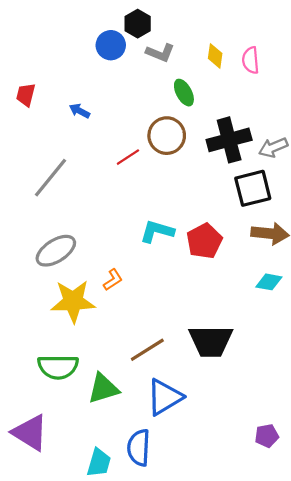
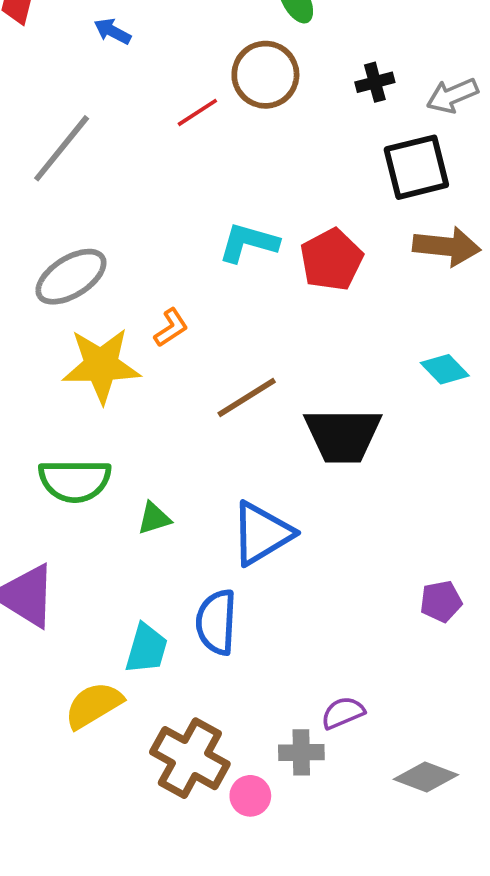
black cross: (229, 140) -> (375, 82), size x0.5
cyan diamond: (269, 282) -> (445, 369), moved, turned 36
brown line: (147, 350) -> (247, 398), moved
green triangle: (103, 388) -> (154, 518), size x0.6

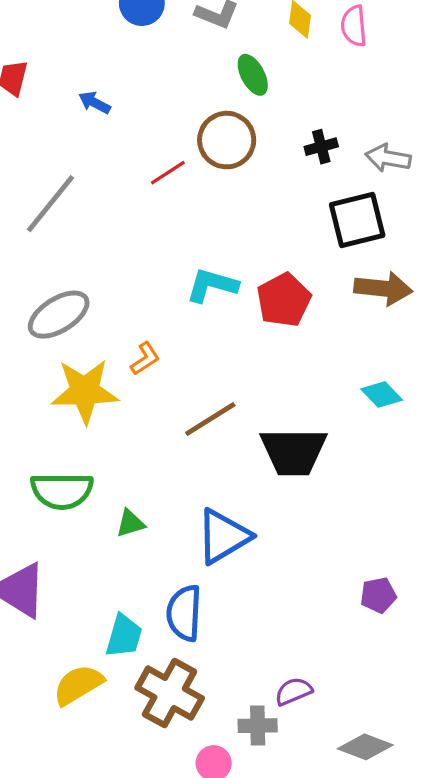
gray arrow: (452, 95) -> (388, 158), turned 33
brown cross: (190, 758) -> (170, 693), moved

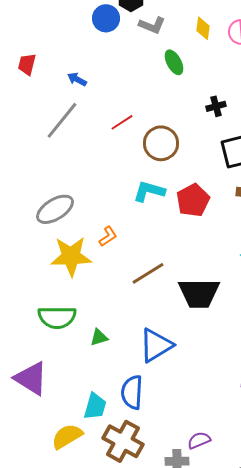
brown circle: (227, 140) -> (161, 143), moved
gray line: (50, 204) -> (62, 120), moved

